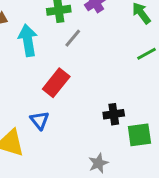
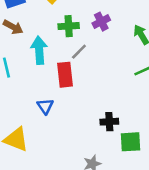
red rectangle: (56, 83) -> (65, 75), moved, turned -50
blue triangle: (40, 120) -> (45, 106), moved

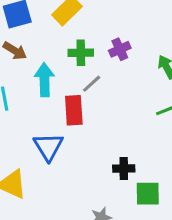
blue triangle: (45, 106) -> (48, 147), size x1.5

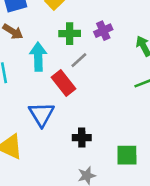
red rectangle: (74, 110) -> (63, 83), turned -35
black cross: (124, 169) -> (82, 138), moved

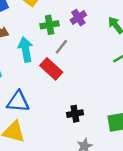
blue triangle: (41, 114) -> (18, 102), moved, turned -45

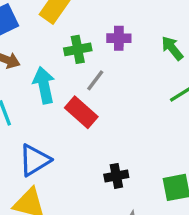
purple cross: (78, 18) -> (119, 38), turned 35
blue triangle: (18, 102) -> (35, 160), turned -35

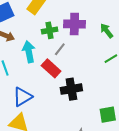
purple cross: (119, 38) -> (74, 24), size x1.5
black cross: (116, 176) -> (71, 89), moved, size x1.5

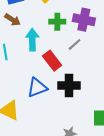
gray line: (60, 49) -> (75, 44), moved
blue triangle: (22, 97) -> (37, 88), moved

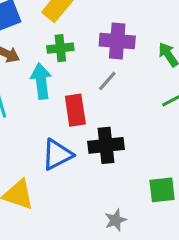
green cross: (57, 22) -> (60, 48), moved
red rectangle: (52, 61) -> (75, 110), turned 36

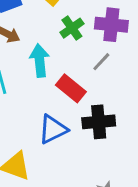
green cross: (60, 48) -> (72, 28), moved, turned -30
red rectangle: (75, 110) -> (71, 88), turned -44

